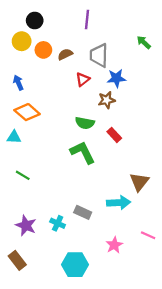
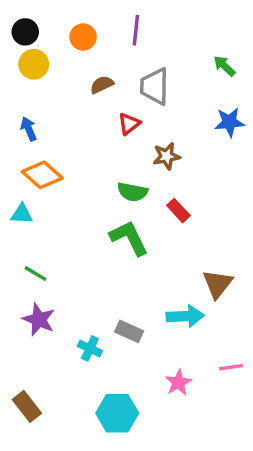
black circle: (35, 21) -> (25, 32), moved
orange circle: (43, 50) -> (83, 37), moved
blue star: (116, 78) -> (229, 122), moved
purple star: (26, 225) -> (39, 320), moved
pink line: (148, 235) -> (231, 367), turned -32

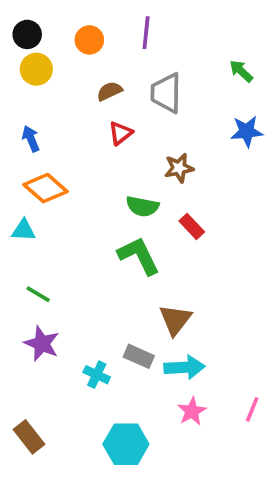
red triangle: (129, 124) -> (120, 133), moved
brown triangle: (218, 284) -> (175, 320), moved
cyan arrow: (185, 316) -> (184, 367), moved
pink line: (231, 367) -> (252, 409), moved, turned -60

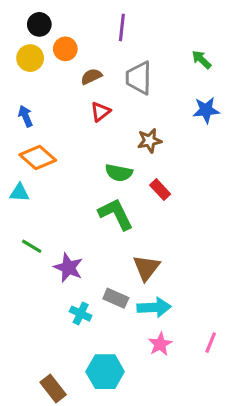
black circle: (27, 34) -> (39, 24), moved
orange circle: (89, 40) -> (65, 49), moved
purple star: (42, 344) -> (68, 268), moved
brown rectangle: (29, 437) -> (53, 388), moved

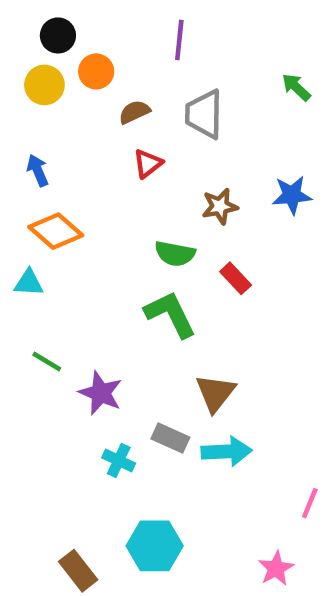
blue star: (206, 110) -> (292, 195), moved
pink star: (160, 344) -> (276, 568), moved

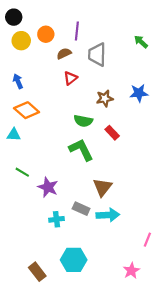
black circle: (58, 35) -> (14, 17), moved
purple line: (179, 40) -> (77, 31), moved
cyan cross: (119, 460) -> (57, 219), turned -32

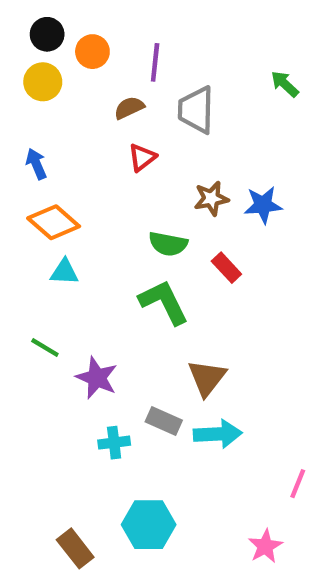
black circle: (14, 17) -> (47, 34), moved
orange circle: (46, 34) -> (92, 52), moved
blue star: (139, 93) -> (263, 205), moved
cyan triangle: (14, 135) -> (64, 272), moved

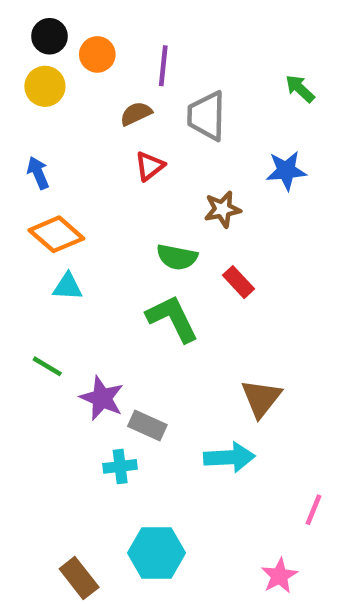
blue star: (263, 205) -> (286, 171), moved
brown triangle: (207, 378) -> (261, 398), moved
gray rectangle: (164, 421) -> (147, 425), moved

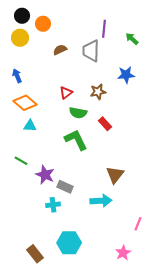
purple line: (163, 66) -> (104, 29), moved
red triangle: (150, 166) -> (66, 93), moved

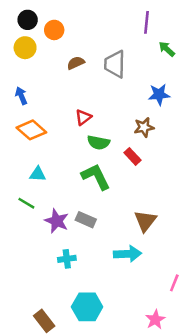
purple line: (104, 29) -> (146, 22), moved
brown star: (98, 92) -> (144, 127), moved
cyan triangle: (30, 126) -> (38, 174), moved
gray rectangle: (65, 187) -> (86, 220), moved

